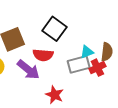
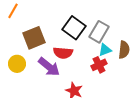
gray rectangle: (79, 64) -> (99, 32), moved, turned -45
red cross: (97, 68) -> (99, 65), moved

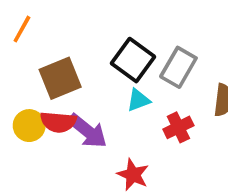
cyan triangle: (105, 50) -> (138, 100), moved
red semicircle: (63, 53) -> (58, 122), moved

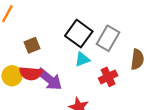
brown square: (60, 78) -> (32, 45), size x0.6

